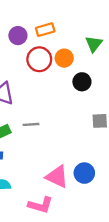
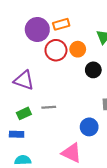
purple circle: (18, 36) -> (37, 30), size x1.5
blue circle: (84, 173) -> (89, 127), moved

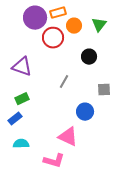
orange circle: (78, 49) -> (74, 26), moved
gray line: (49, 107) -> (64, 82), moved, turned -56
blue rectangle: (17, 134) -> (15, 119), turned -40

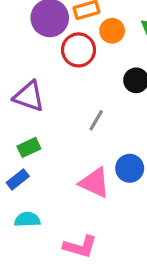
pink triangle: (68, 137) -> (94, 183), moved

